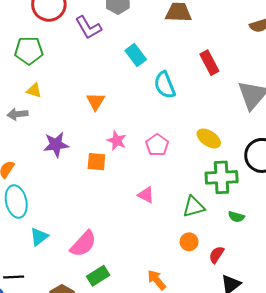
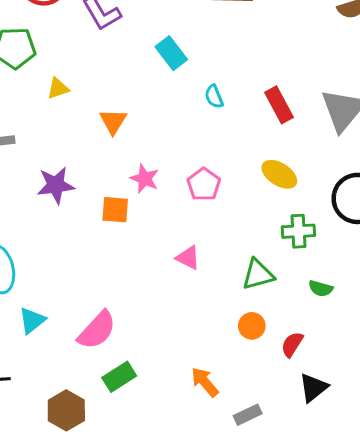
red rectangle: (209, 63) -> (279, 105), moved
cyan semicircle: (165, 85) -> (214, 97), size x0.6
yellow triangle: (34, 90) -> (58, 88), moved, turned -35
green cross: (222, 177) -> (298, 231), size x0.7

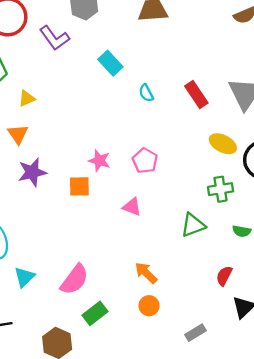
orange triangle: (113, 121) -> (18, 134), moved
yellow ellipse: (279, 174) -> (223, 144), moved
pink triangle: (188, 258) -> (132, 207), moved
orange circle: (252, 326) -> (149, 306), moved
orange arrow: (205, 382) -> (146, 273), moved

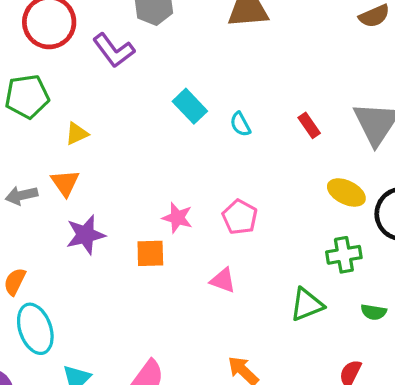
cyan rectangle: (110, 63) -> (190, 106), moved
red rectangle: (196, 94) -> (309, 125), size x0.7

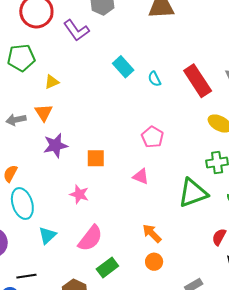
red rectangle: (309, 125) -> (198, 81), size x2.0
pink star: (177, 218) -> (79, 194), moved
green triangle: (307, 305) -> (193, 193), size x1.4

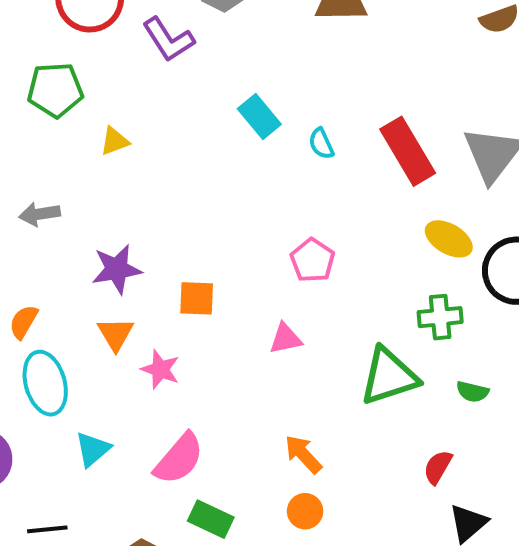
orange triangle: (44, 113) -> (116, 334), moved
pink triangle: (141, 176) -> (286, 339), turned -36
green rectangle: (107, 268) -> (211, 519), turned 60

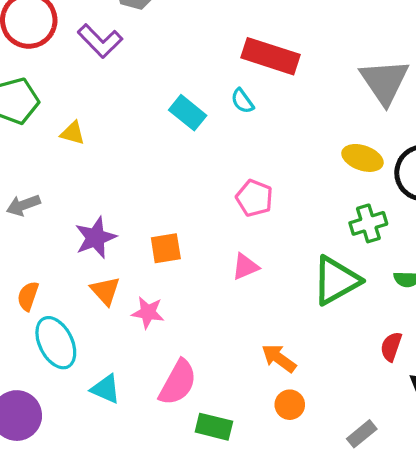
cyan rectangle: (259, 117) -> (188, 113), moved
yellow triangle: (115, 141) -> (73, 133), turned 48
red rectangle: (408, 151) -> (271, 56), moved, turned -30
cyan triangle: (93, 449) -> (106, 389), turned -44

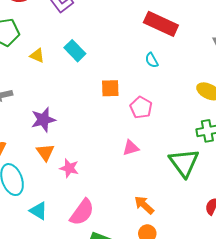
cyan semicircle: (242, 101) -> (152, 60), moved
cyan rectangle: (188, 113) -> (75, 51), moved
orange square: (166, 248) -> (110, 88), moved
green triangle: (336, 280) -> (184, 163), turned -44

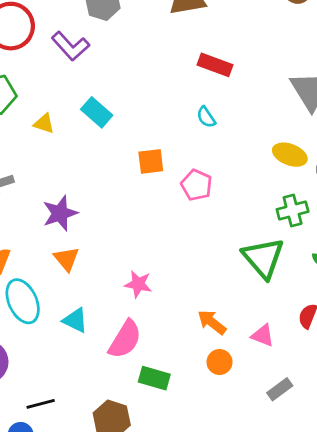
red rectangle: (161, 24) -> (215, 65), size x0.7
pink triangle: (131, 148) -> (263, 335), moved, turned 42
pink star: (69, 168) -> (138, 284), moved
cyan triangle: (38, 211) -> (75, 320), moved

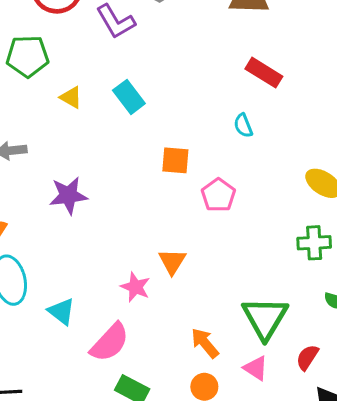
green triangle: (263, 258) -> (265, 318), moved
orange triangle: (67, 259) -> (172, 261), moved

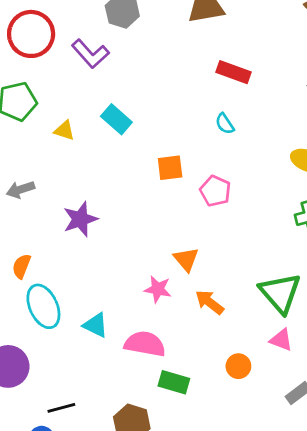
pink semicircle: (110, 342) -> (145, 344), turned -111
orange arrow: (205, 343) -> (210, 302), moved

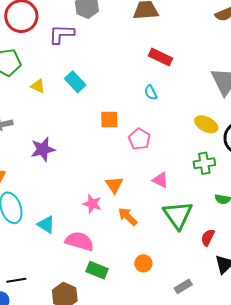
purple L-shape: (90, 54) -> (61, 34), turned 128
pink triangle: (281, 340) -> (160, 180), moved

